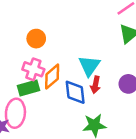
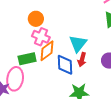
pink cross: (33, 69) -> (41, 37), moved

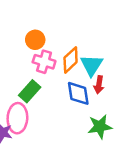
orange diamond: (47, 51) -> (71, 60), moved
green rectangle: (27, 59) -> (30, 91), turned -30

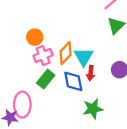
pink cross: (44, 62) -> (43, 55), turned -36
green rectangle: (30, 91) -> (46, 79), moved

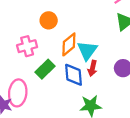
orange circle: (35, 37) -> (49, 20), moved
pink cross: (43, 55) -> (27, 46), moved

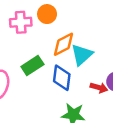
pink cross: (27, 46) -> (21, 22), moved
red arrow: (92, 68) -> (99, 88), moved, turned -98

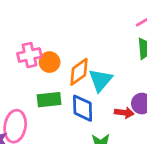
orange circle: (47, 14) -> (50, 62), moved
green rectangle: (32, 66) -> (49, 100), turned 35

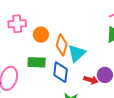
pink cross: (29, 55) -> (17, 24), moved
orange diamond: (79, 72) -> (62, 45), turned -45

